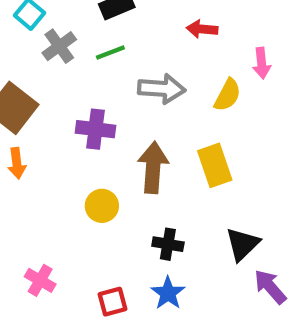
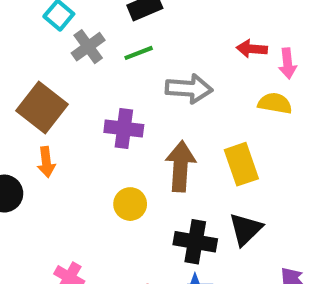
red arrow: (202, 29) -> (252, 49), moved
yellow semicircle: (228, 95) -> (275, 103), moved, turned -108
black cross: (168, 244) -> (195, 242), size x1.4
black triangle: (242, 244) -> (246, 229), moved

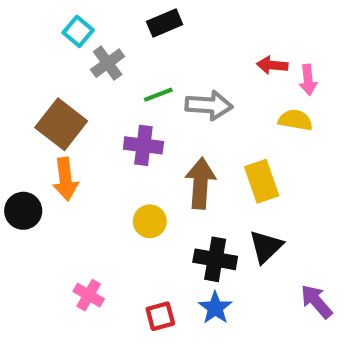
green line: (139, 53) -> (158, 95), moved
orange arrow: (46, 162) -> (65, 179), size x1.4

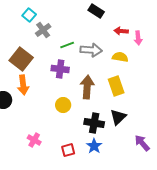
black rectangle: (165, 23) -> (96, 11), moved, turned 56
yellow semicircle: (295, 120) -> (120, 57), moved

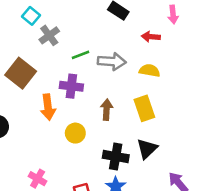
pink arrow: (138, 38) -> (173, 15), moved
orange arrow: (23, 85) -> (48, 107), moved
brown arrow: (87, 87) -> (107, 110), size x0.7

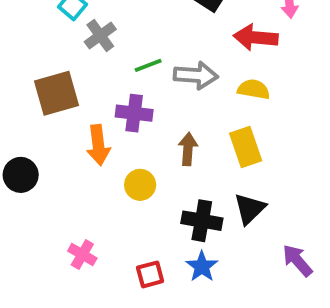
red arrow: (151, 37) -> (256, 37), size x1.5
brown square: (21, 73) -> (56, 93), turned 36

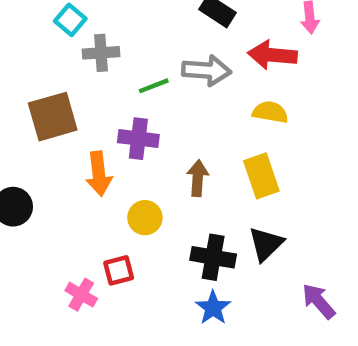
gray cross: (100, 36) -> (101, 53), turned 32
gray arrow: (196, 75) -> (206, 70), moved
red square: (150, 274) -> (119, 270), moved

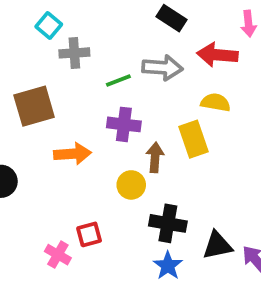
purple cross: (138, 139) -> (124, 124), moved
orange arrow: (99, 174) -> (73, 154), turned -87
yellow rectangle: (261, 176) -> (194, 139), moved
yellow circle: (145, 218) -> (131, 185), moved
black triangle: (266, 244) -> (217, 245), moved, turned 32

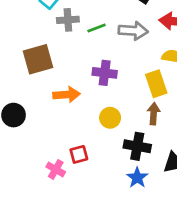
green line: (118, 80) -> (96, 28), moved
brown arrow: (155, 157) -> (154, 114), moved

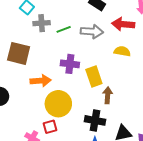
brown square: (38, 59) -> (19, 53), turned 30
yellow rectangle: (156, 84) -> (94, 76), moved
yellow circle: (110, 118) -> (58, 104), moved, size x1.6

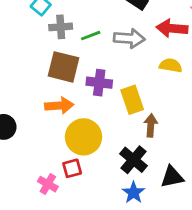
brown square: (19, 53) -> (64, 67), moved
black cross: (95, 120) -> (133, 160), turned 30

